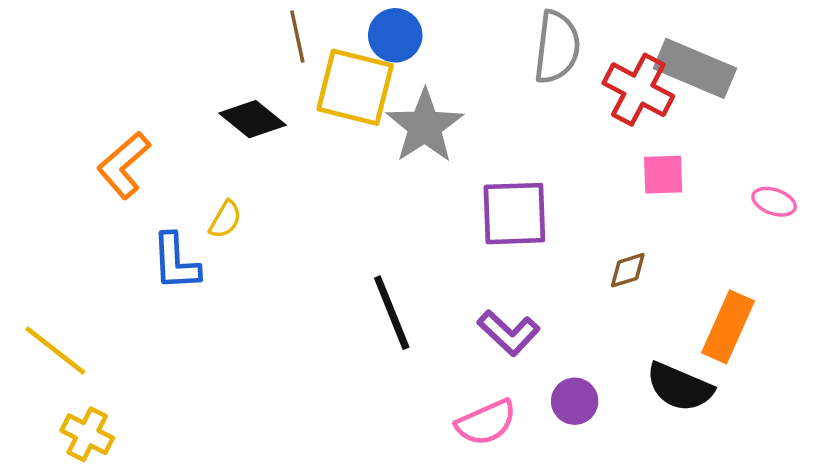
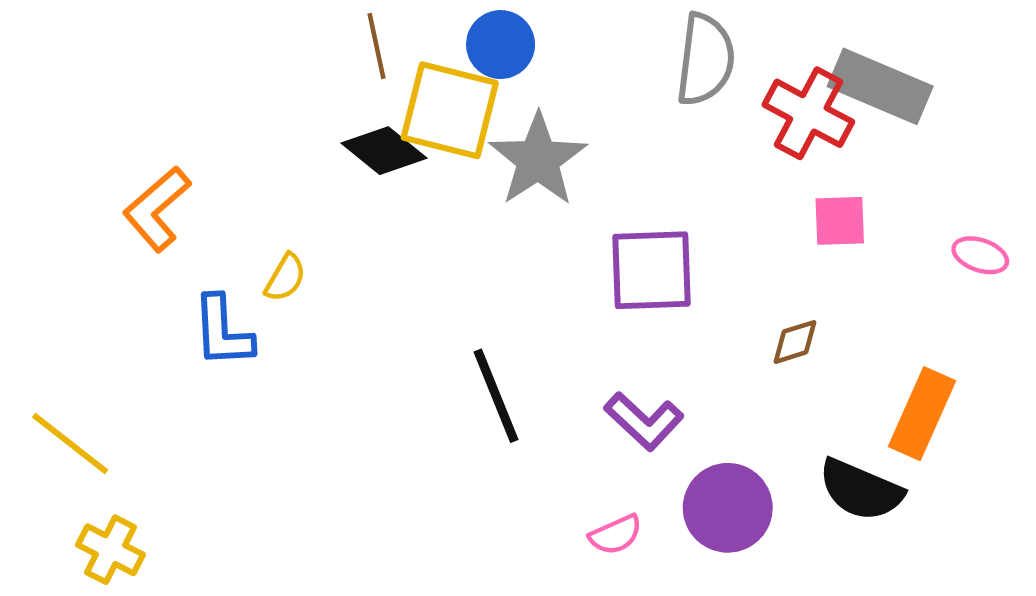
black diamond: (252, 119) -> (384, 151), moved
purple circle: (575, 401) -> (728, 508), size x1.5
pink semicircle: (486, 422) -> (616, 535), size x0.7

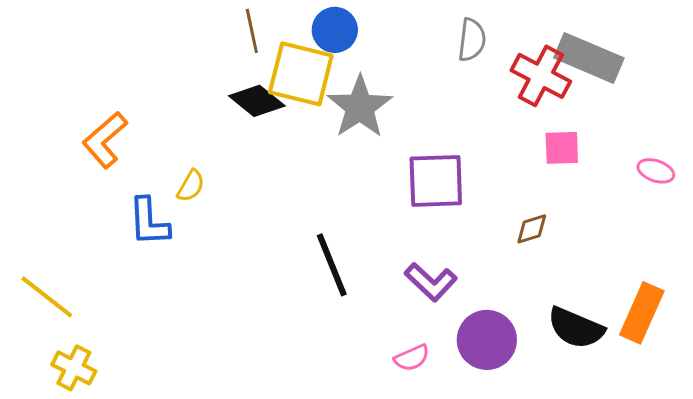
gray semicircle: (705, 59) -> (472, 40), size x0.7
orange rectangle: (922, 414) -> (642, 313), moved

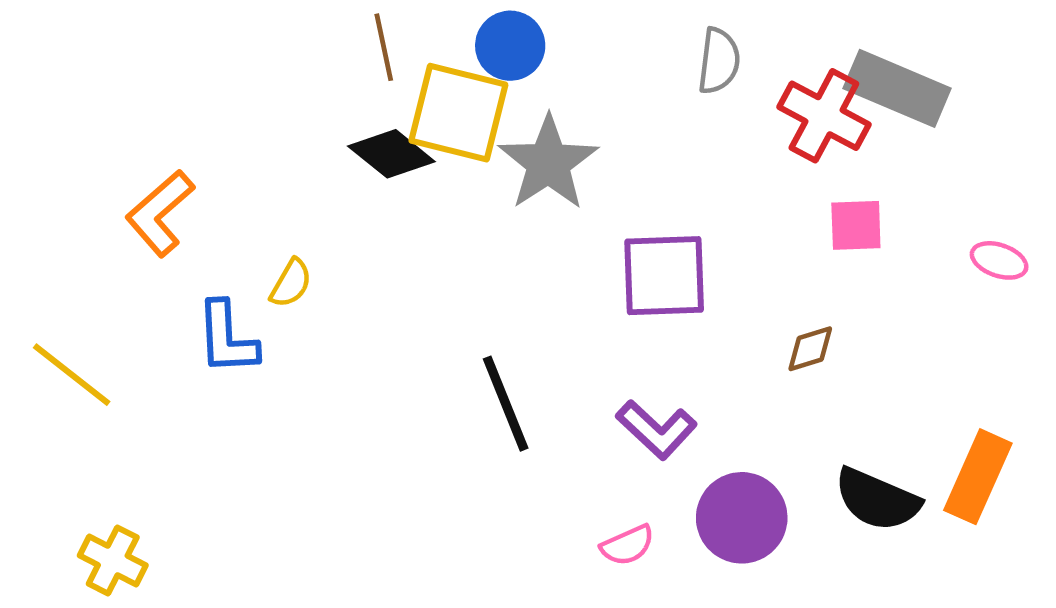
yellow line: (47, 297) -> (72, 375), moved

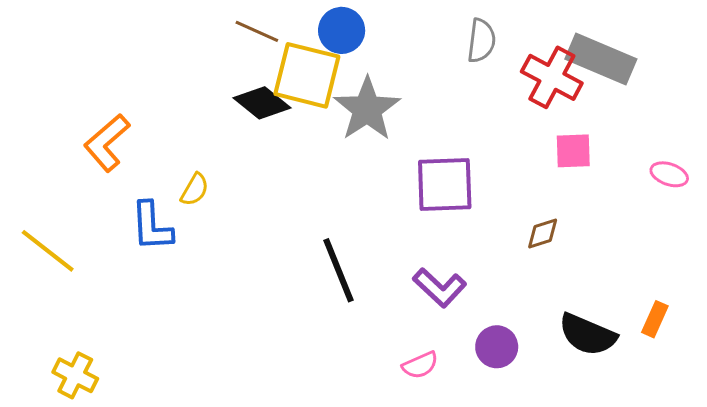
brown line: (384, 47) -> (257, 31), turned -54
orange rectangle: (978, 477) -> (655, 319), size x0.6
purple circle: (742, 518) -> (497, 347), size x0.7

